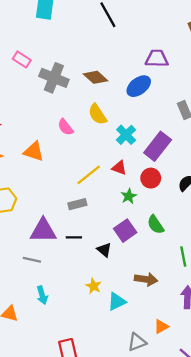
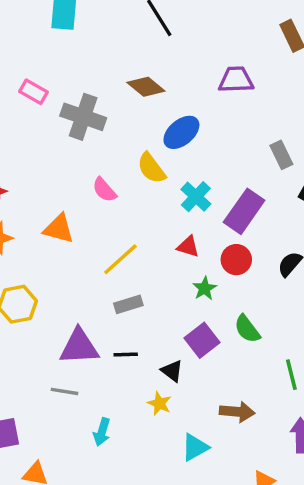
brown diamond: (95, 77) -> (146, 87), moved
blue ellipse: (139, 86) -> (181, 132), moved
yellow line: (89, 175) -> (120, 259), moved
yellow star: (94, 286) -> (159, 403), moved
cyan arrow: (42, 295) -> (102, 432), moved, turned 36

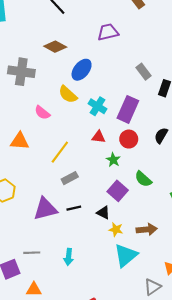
gray line: (65, 391) -> (32, 253), moved
yellow star: (159, 403) -> (116, 229), moved
cyan triangle: (195, 447) -> (126, 255), size x1.4

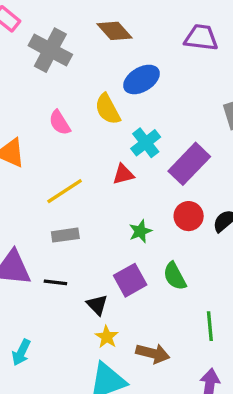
red triangle: (99, 137) -> (123, 174), moved, turned -40
red circle: (129, 139) -> (189, 216), moved

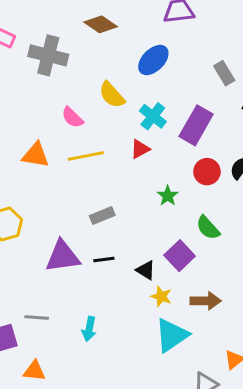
blue ellipse: (141, 79) -> (153, 60), moved
yellow line: (65, 191) -> (86, 156), moved, turned 36
purple square: (130, 280) -> (180, 256), moved

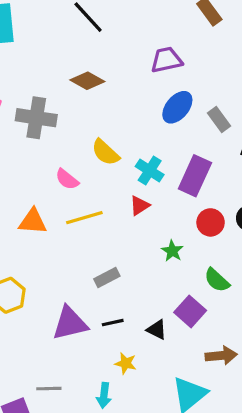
blue ellipse: (153, 60) -> (177, 107), moved
yellow star: (161, 296) -> (126, 363), moved

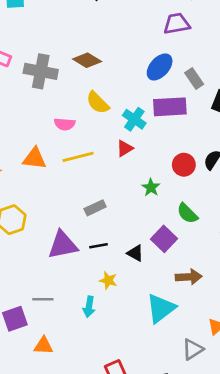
purple trapezoid: (166, 60) -> (177, 24), moved
brown diamond: (87, 81) -> (87, 60), moved
purple rectangle: (195, 176) -> (170, 107), moved, turned 60
pink semicircle: (67, 179) -> (65, 124), turned -36

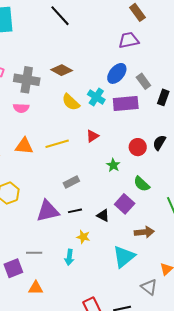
cyan cross: (134, 119) -> (96, 97), moved
pink semicircle: (65, 124) -> (21, 108), moved
gray triangle: (193, 349) -> (149, 287), turned -48

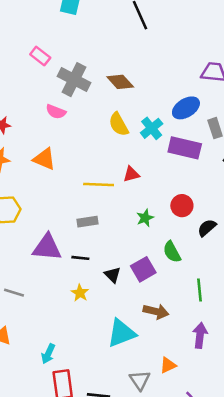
black semicircle: (159, 143) -> (207, 228), moved
yellow line: (57, 144) -> (99, 185), moved
cyan arrow: (69, 257) -> (48, 354), moved

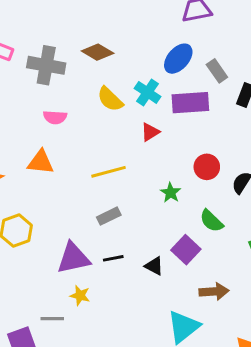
pink semicircle: (56, 112) -> (55, 117), moved
red triangle: (131, 174) -> (150, 132), moved
yellow star: (80, 293) -> (80, 296), moved

